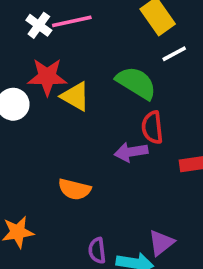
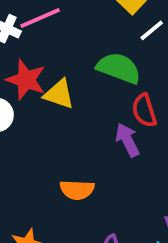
red star: (47, 77) -> (26, 80), turned 30
purple arrow: (131, 152) -> (127, 140), turned 84

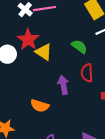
green semicircle: (119, 68) -> (79, 46), size x0.7
purple arrow: (127, 140) -> (63, 85), moved

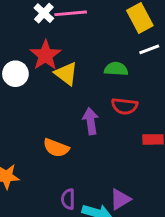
green semicircle: (79, 46) -> (116, 69), turned -35
red semicircle: (87, 73) -> (124, 106), turned -84

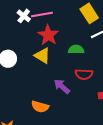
red star: (45, 55) -> (48, 35), moved
purple arrow: (91, 121) -> (62, 86), turned -36

